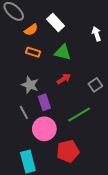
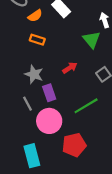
green triangle: (63, 52) -> (91, 40), moved, turned 36

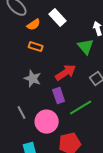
red arrow: (70, 68) -> (66, 73), size x1.5
purple rectangle: (49, 93) -> (59, 96), moved
gray line: (27, 104) -> (22, 113), moved

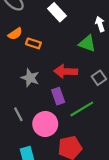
orange semicircle: (34, 25) -> (15, 34), moved
green triangle: (86, 47) -> (87, 43), turned -30
red arrow: (66, 73) -> (66, 71), turned -145

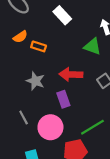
green line: (82, 109) -> (92, 127), moved

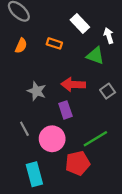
white rectangle: (62, 15) -> (80, 23), moved
orange semicircle: (20, 37) -> (21, 46), turned -32
orange rectangle: (39, 46) -> (54, 43), moved

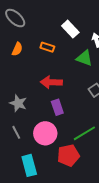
red arrow: (73, 84) -> (51, 82), moved
gray star: (37, 91) -> (18, 103), moved
gray line: (24, 129) -> (16, 132), moved

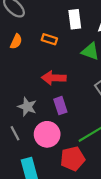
white rectangle: (70, 29) -> (75, 19), turned 36
gray star: (18, 103) -> (27, 107), moved

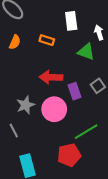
purple rectangle: (60, 106) -> (74, 91), moved
gray star: (27, 107) -> (25, 105), turned 30
pink circle: (47, 134) -> (54, 109), moved

